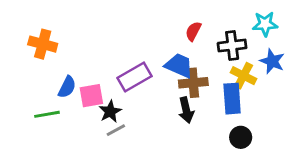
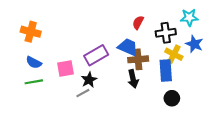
blue semicircle: (67, 87) -> (34, 62), moved, turned 91
black star: (110, 111) -> (89, 80), moved

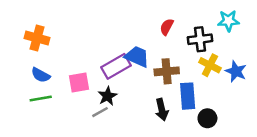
blue star: (194, 44) -> (236, 71), moved
blue trapezoid: (128, 47) -> (137, 57), moved
blue rectangle: (166, 71) -> (188, 96), moved
black arrow: (133, 79) -> (162, 110), moved

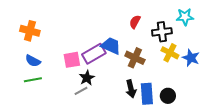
brown cross: (167, 71) -> (135, 58), turned 30
pink square: (79, 82) -> (72, 60), moved
blue rectangle: (188, 96) -> (147, 94), moved

